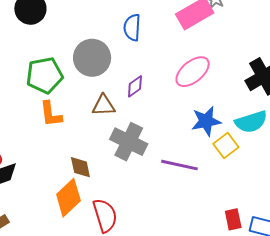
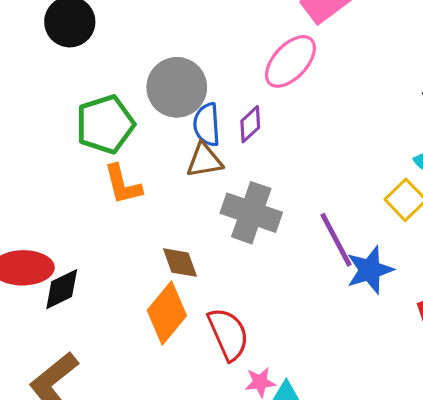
blue semicircle: (132, 27) -> (207, 125), moved
pink ellipse: (193, 72) -> (290, 61), moved
blue star: (206, 121) -> (370, 270), moved
purple line: (179, 165) -> (336, 240), turned 57

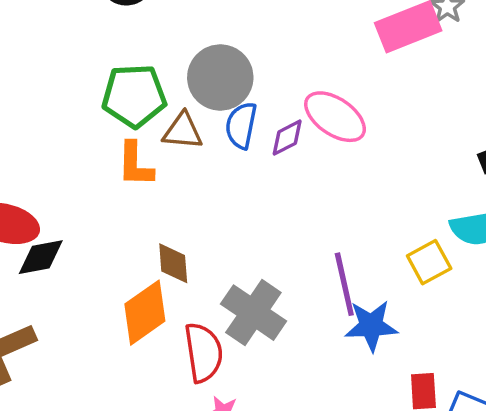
pink ellipse: (290, 61) -> (335, 117), moved, turned 66
brown triangle: (204, 160) -> (183, 131), moved
gray cross: (251, 213) -> (253, 313), moved

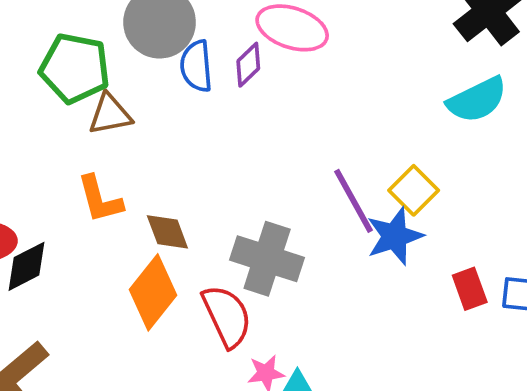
green pentagon: (134, 96) -> (75, 68), turned 30
brown triangle: (183, 131) -> (110, 114), moved
orange L-shape: (135, 164) -> (100, 199), moved
yellow square: (429, 262) -> (414, 190), moved

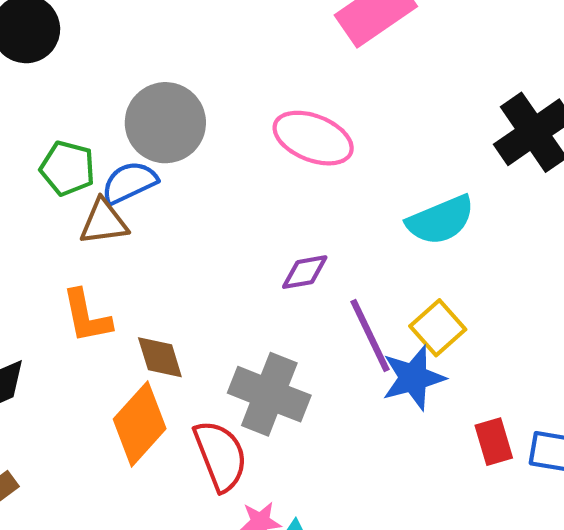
purple diamond: (248, 65) -> (305, 272), moved, turned 30
blue semicircle: (196, 66) -> (129, 183), moved, turned 66
green pentagon: (75, 68) -> (68, 168), size x0.7
cyan semicircle: (477, 100) -> (441, 220), moved

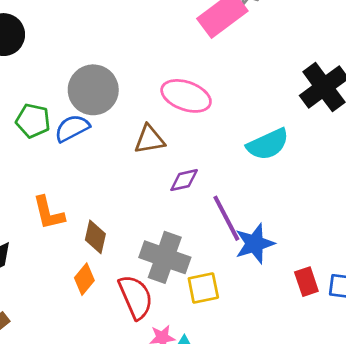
brown triangle: (104, 222) -> (149, 139), moved
yellow square: (438, 328) -> (203, 288), moved, turned 32
brown diamond: (160, 357) -> (95, 237), turned 32
orange diamond: (140, 424) -> (84, 279), size x0.6

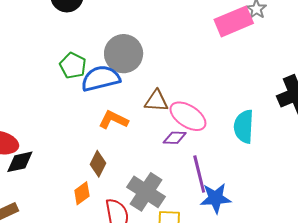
pink ellipse: (186, 96) -> (188, 116), moved
blue semicircle: (72, 128) -> (101, 78), size x1.4
cyan semicircle: (268, 144) -> (244, 126), turned 104
orange L-shape: (48, 213) -> (113, 120), moved, turned 116

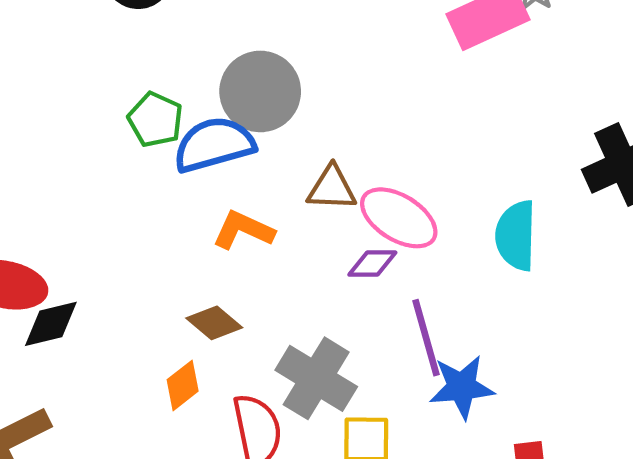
brown diamond: (98, 164) -> (214, 323), turned -75

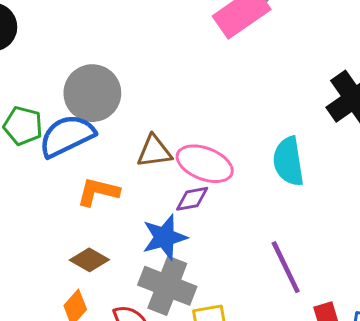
purple line: (426, 338) -> (286, 267), moved
blue star: (462, 387) -> (165, 237), moved

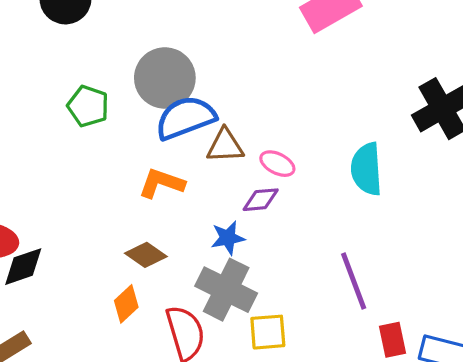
blue semicircle: (67, 136) -> (185, 118), moved
pink ellipse: (205, 164) -> (277, 164), size x0.6
blue star: (165, 237) -> (228, 238), size x0.7

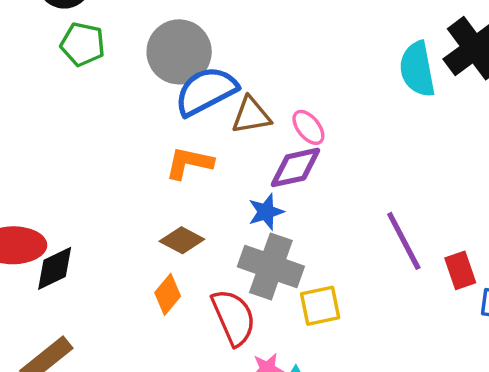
green pentagon: (88, 106) -> (83, 44), moved
pink ellipse: (277, 164) -> (308, 127), turned 32
cyan semicircle: (366, 169) -> (417, 69), moved
purple diamond: (261, 200) -> (296, 167), size x1.4
red rectangle: (393, 340) -> (460, 270), moved

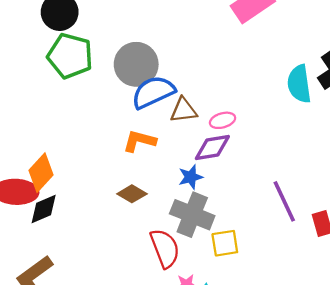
green pentagon: (83, 44) -> (70, 56), size x1.5
pink ellipse: (308, 127) -> (223, 120), turned -70
orange diamond: (168, 294) -> (41, 173), moved, size x1.4

